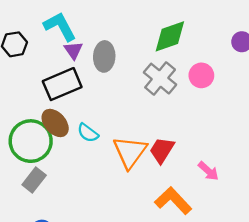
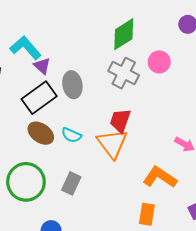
gray ellipse: (104, 56) -> (72, 85), moved
green circle: (31, 141) -> (26, 182), moved
red trapezoid: (162, 150) -> (120, 121), moved
gray rectangle: (34, 180) -> (71, 183), moved

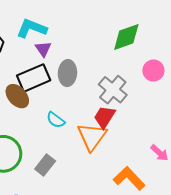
cyan L-shape: (26, 48) -> (32, 28), turned -40
gray cross: (124, 73) -> (113, 90), moved
brown ellipse: (41, 133) -> (17, 96), moved

